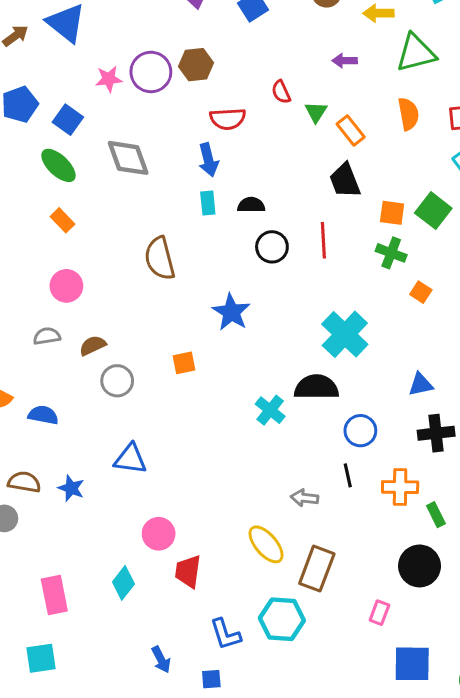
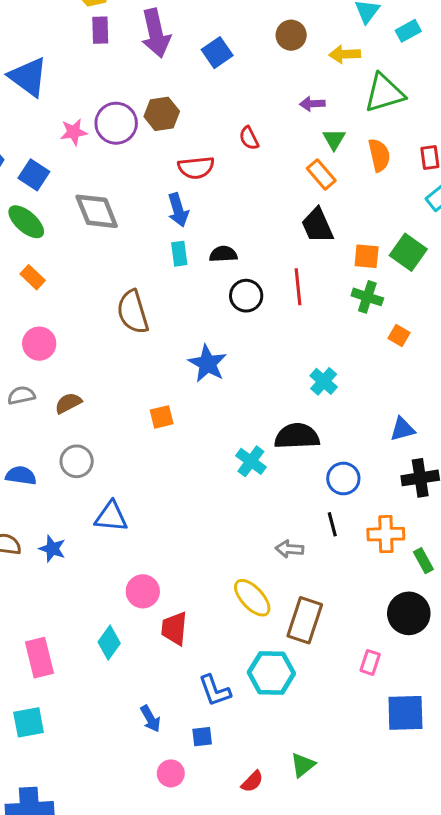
green triangle: (316, 112) -> (334, 139), moved
cyan cross: (345, 334) -> (324, 381), size x0.6
gray circle: (117, 381) -> (77, 461), moved

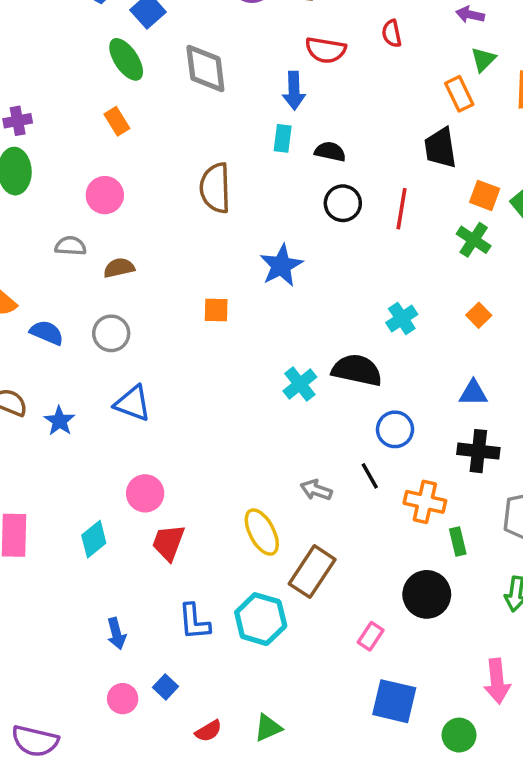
orange square: (399, 336) -> (479, 315), moved
black line: (332, 524) -> (370, 476), turned -30
blue square: (202, 737) -> (165, 687), moved, turned 35

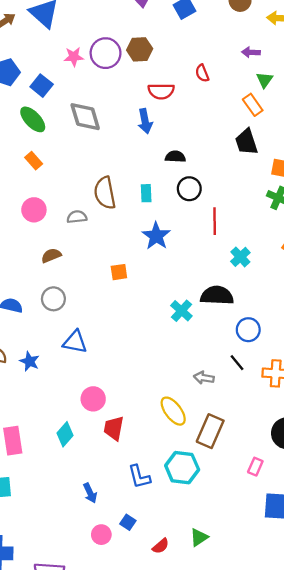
cyan rectangle: (283, 138) -> (146, 193), moved
red line: (402, 209) -> (215, 221), moved
gray semicircle: (70, 246) -> (77, 217), moved

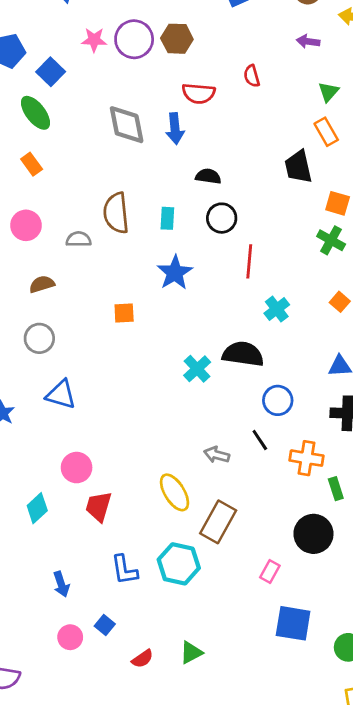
purple arrow: (251, 52) -> (308, 41), moved
orange rectangle: (253, 105) -> (326, 132), moved
gray diamond: (85, 117) -> (127, 125), moved

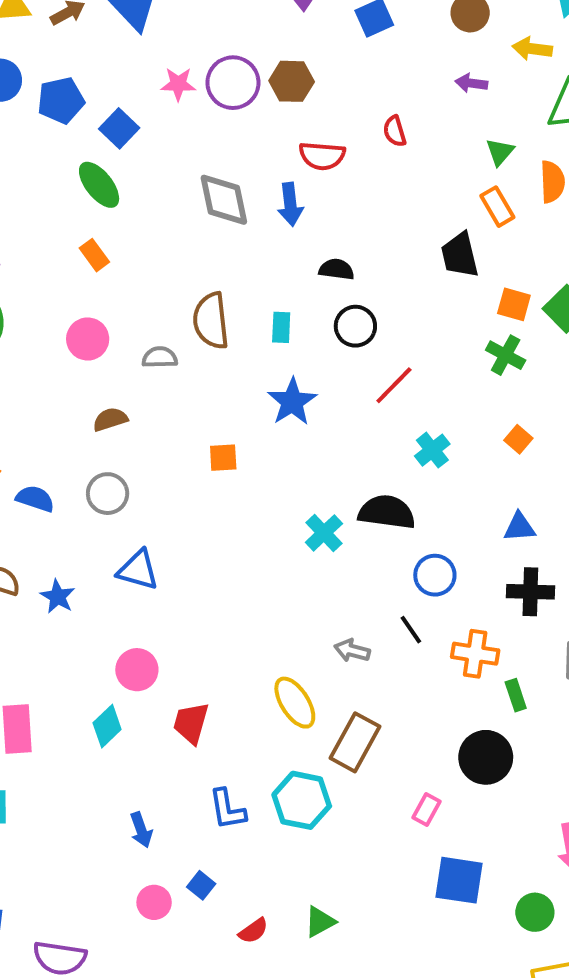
red line: (249, 261) -> (394, 385), turned 40
pink circle: (77, 468) -> (137, 670), moved

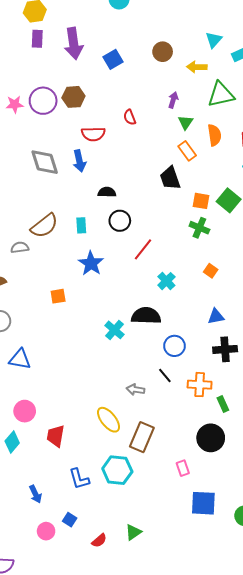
purple arrow: (471, 83) -> (173, 100), moved, turned 105
brown semicircle: (211, 321) -> (44, 226), turned -116
pink rectangle: (427, 809) -> (183, 468), turned -42

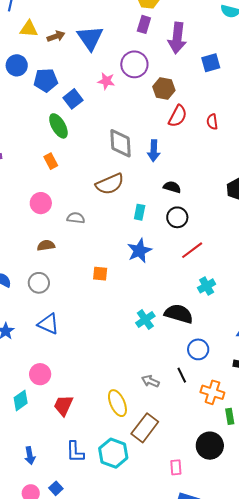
purple circle: (43, 101) -> (134, 64), moved
red semicircle: (93, 134) -> (178, 116), moved, turned -75
brown semicircle: (44, 226) -> (110, 184), moved

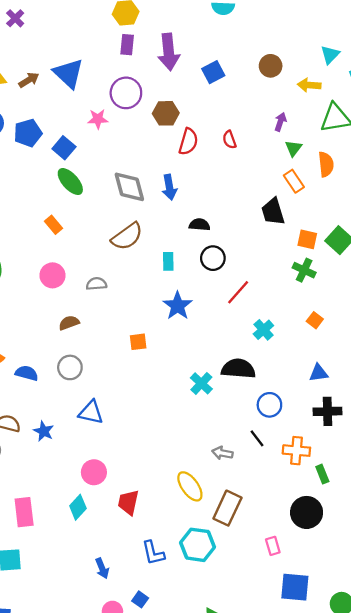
green ellipse: (58, 126) -> (70, 182), moved

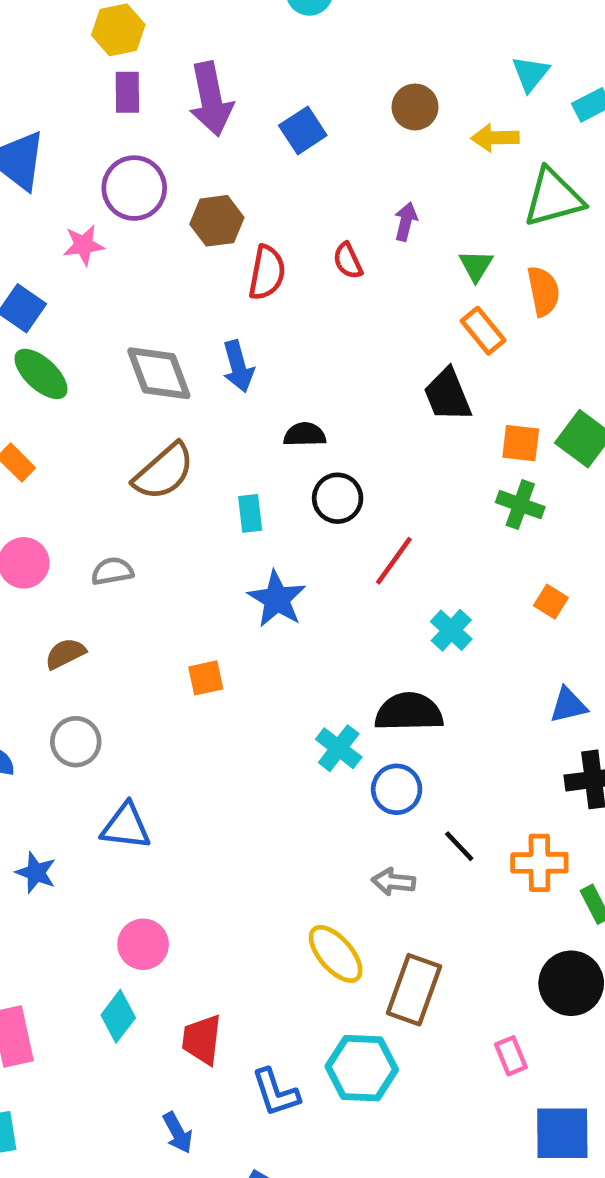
purple arrow: (280, 122) -> (406, 222), moved
blue circle: (269, 405) -> (397, 789), moved
red trapezoid: (128, 502) -> (202, 1040), moved

